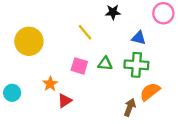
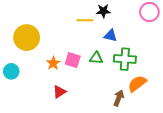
yellow line: (85, 32) -> (85, 20), moved, turned -49
blue triangle: (139, 38) -> (111, 36), moved
orange star: (50, 84) -> (53, 63), moved
cyan circle: (12, 93) -> (11, 71), moved

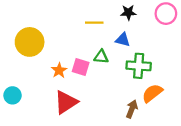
black star: (103, 11) -> (128, 12), moved
green triangle: (96, 58) -> (101, 57), moved
cyan circle: (11, 71) -> (13, 95), moved
red triangle: (59, 92) -> (66, 102), size x1.6

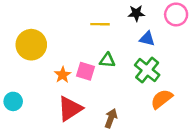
blue triangle: (123, 40) -> (147, 39), moved
green cross: (139, 66) -> (147, 70), turned 35
brown arrow: (132, 109) -> (111, 118), moved

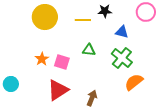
black star: (136, 13) -> (105, 11), moved
yellow circle: (31, 45) -> (45, 17), moved
pink square: (86, 71) -> (62, 62), moved
orange star: (63, 75) -> (42, 59), moved

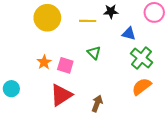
green triangle: (89, 50) -> (94, 53), turned 40
green cross: (122, 58) -> (142, 58), moved

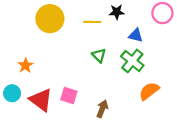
green cross: (142, 58) -> (132, 61), moved
orange star: (44, 62) -> (25, 65), moved
pink square: (65, 65) -> (69, 95), moved
red triangle: (61, 95) -> (41, 100), moved, turned -50

